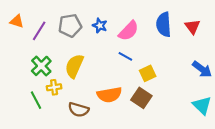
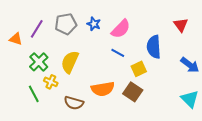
orange triangle: (17, 21) -> (16, 39), moved
blue semicircle: (164, 24) -> (154, 47), moved
yellow cross: (54, 87) -> (51, 82), turned 32

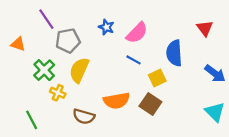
gray pentagon: (66, 24) -> (68, 41), moved
purple line: (37, 29) -> (46, 19), moved, turned -66
green line: (34, 94) -> (32, 120), moved

